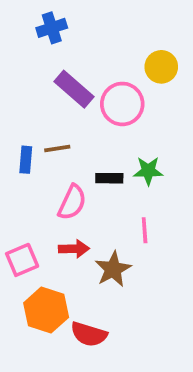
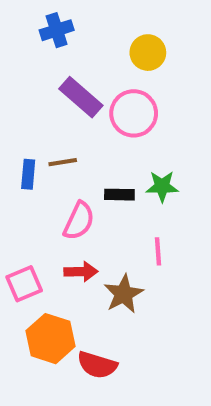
yellow circle: (161, 67) -> (148, 53), moved

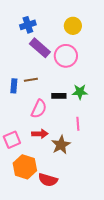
blue cross: (57, 30) -> (28, 25), moved

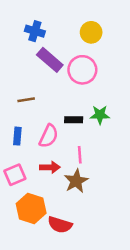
blue cross: (28, 25) -> (35, 31), turned 35
brown line: (31, 80) -> (26, 100), moved
blue rectangle: (14, 86) -> (17, 136), moved
pink line: (78, 124) -> (80, 155), moved

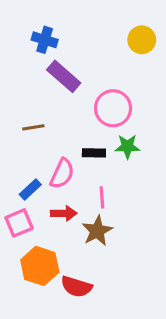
yellow circle: (91, 32) -> (142, 40), moved
pink circle: (82, 70) -> (113, 108), moved
blue rectangle: (17, 136) -> (30, 189), moved, turned 42

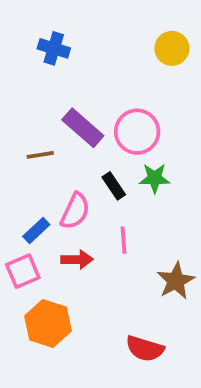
purple rectangle: (64, 76) -> (83, 128), moved
black rectangle: (94, 153) -> (114, 186), turned 55
brown star: (97, 231) -> (176, 281), moved
red semicircle: (76, 287) -> (145, 349), moved

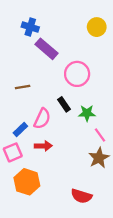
purple rectangle: (83, 128) -> (47, 49), moved
green star: (155, 178) -> (87, 113), moved
pink line: (124, 240) -> (100, 135), moved, turned -32

